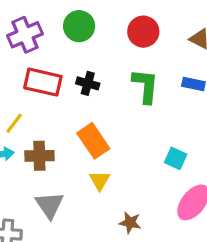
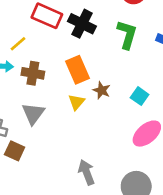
black cross: (88, 83) -> (82, 24), size x1.5
brown star: (130, 223) -> (102, 90), moved

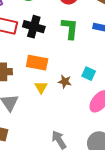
orange rectangle: (78, 70) -> (37, 63), turned -45
brown star: (102, 90) -> (65, 82), moved

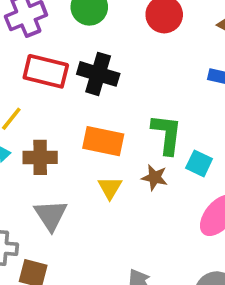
green L-shape: (70, 28) -> (167, 134), moved

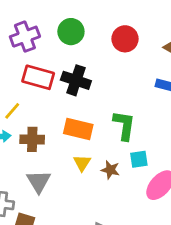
cyan square: (199, 163) -> (139, 159), moved, turned -36
brown star: (155, 177) -> (110, 170), moved

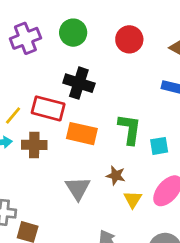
red rectangle: (38, 77) -> (48, 108), moved
cyan square: (139, 159) -> (159, 146), moved
yellow triangle: (82, 163) -> (133, 199), moved
gray triangle: (39, 181) -> (78, 188), moved

